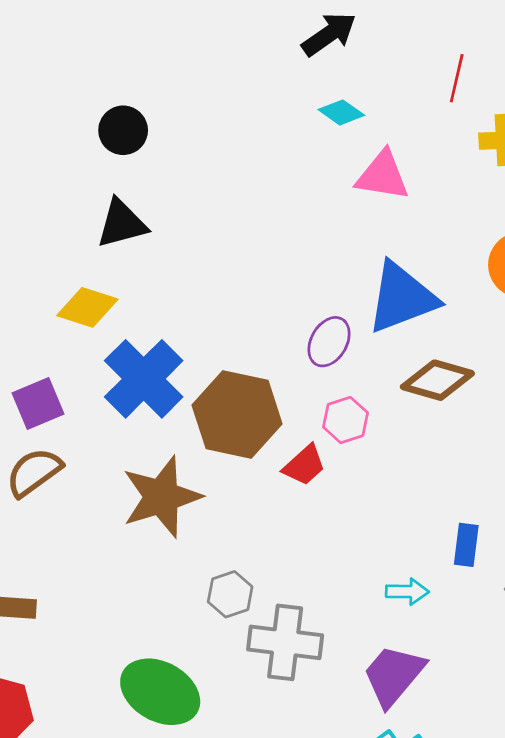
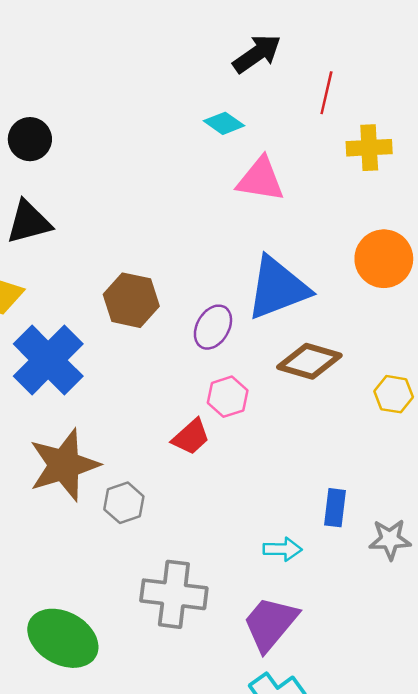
black arrow: (329, 34) -> (257, 54), moved
brown hexagon: (237, 414) -> (131, 300), moved, size x0.7
gray hexagon: (230, 594) -> (124, 503), moved

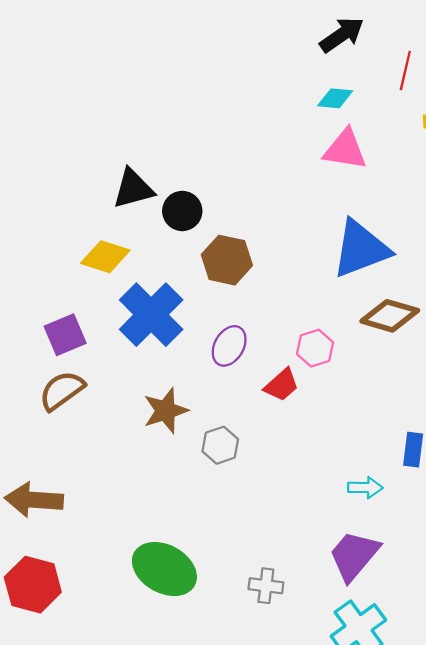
cyan diamond: (224, 123) -> (335, 98), moved, turned -30
black circle: (30, 139) -> (182, 211), moved
purple ellipse: (213, 327) -> (229, 346), moved
brown star: (64, 465) -> (166, 411), size x0.7
gray cross: (174, 594) -> (266, 586), moved, size x0.6

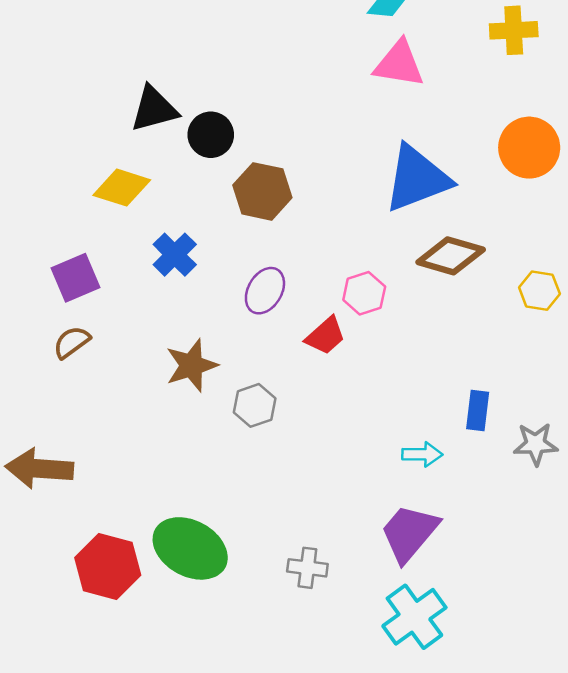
blue cross: (151, 315) -> (175, 255), size x0.6
brown semicircle: (62, 391) -> (72, 342), size x0.7
red hexagon: (33, 585) -> (108, 566), moved

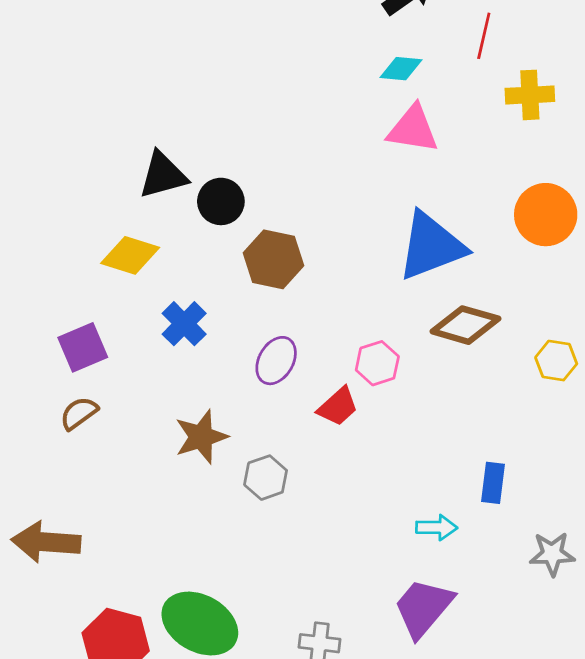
gray star: (536, 444) -> (552, 554), moved

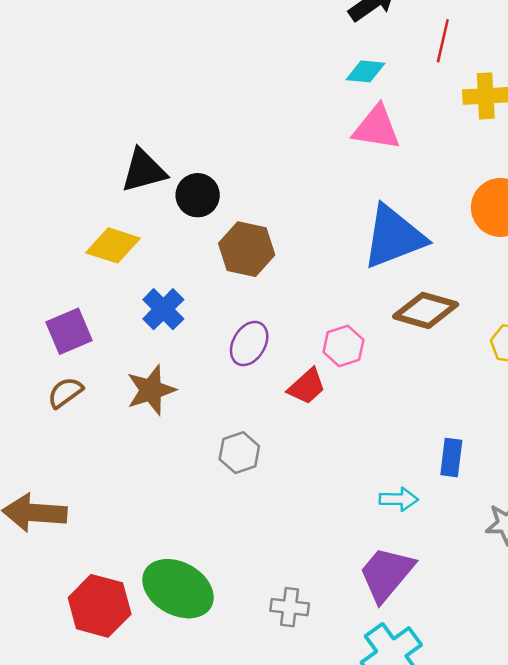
brown star: (201, 437) -> (151, 390), moved

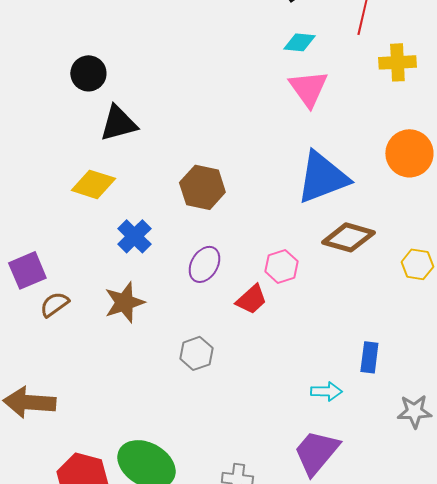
pink triangle: (377, 128) -> (308, 88), turned 45
black circle: (198, 195) -> (88, 73), moved
purple square: (69, 331) -> (27, 270), moved

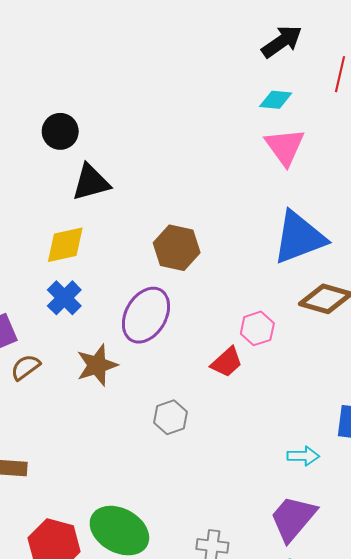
yellow diamond: (93, 184) -> (65, 245), turned -30
blue cross: (134, 236) -> (64, 298), moved
purple ellipse: (204, 264) -> (146, 315), moved, size x1.5

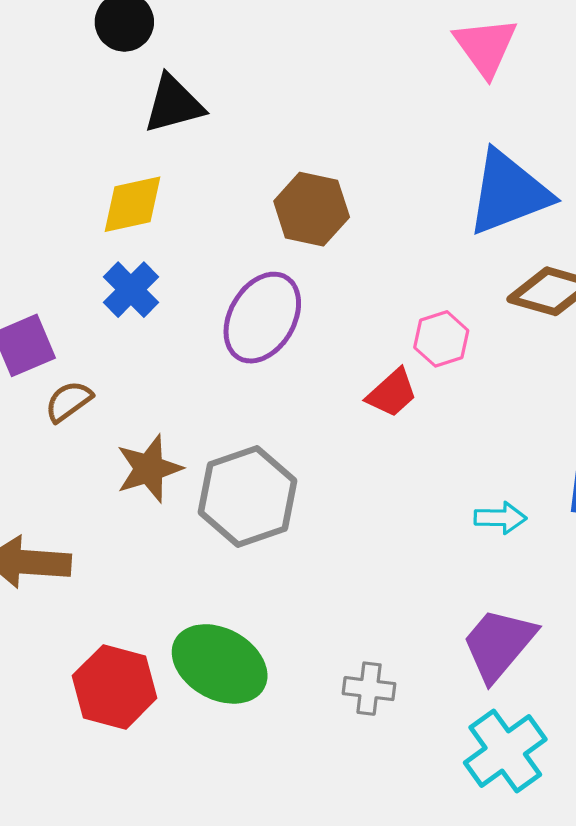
brown star: (97, 365) -> (149, 469), moved
gray hexagon: (170, 417) -> (248, 497), moved, size x1.8
cyan arrow: (303, 456) -> (500, 518), moved

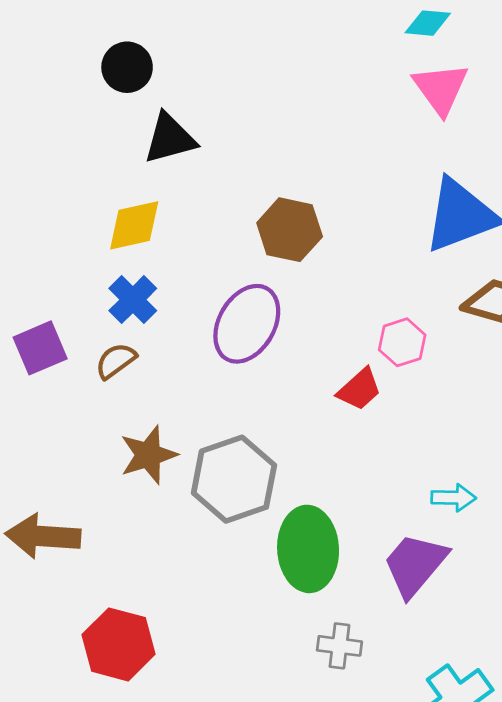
brown semicircle: (69, 401) -> (116, 361), moved
purple trapezoid: (499, 644) -> (415, 565), moved
green ellipse: (220, 664) -> (308, 549), moved, turned 58

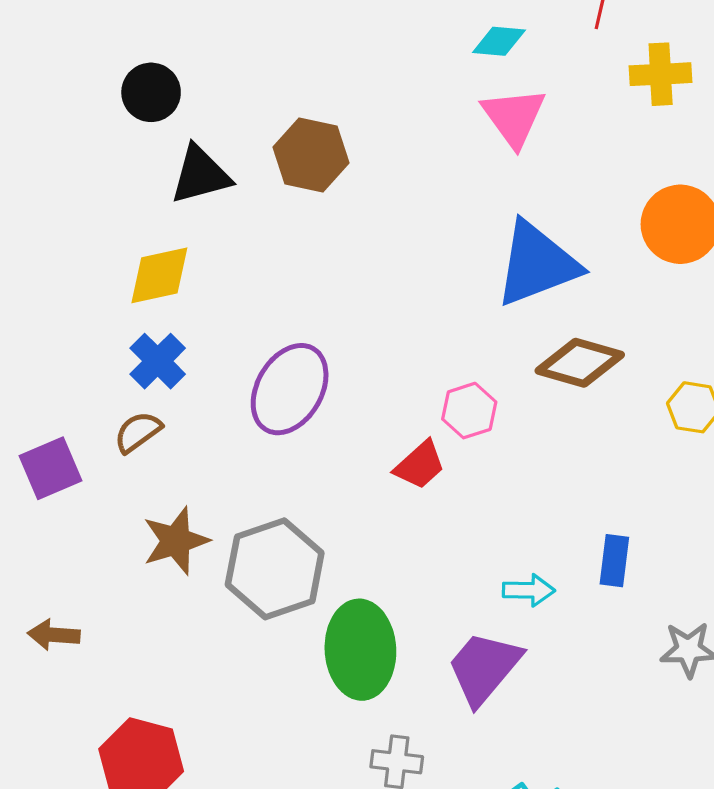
brown hexagon: (290, 230) -> (311, 155), moved
purple square: (40, 348) -> (50, 468), moved
brown arrow: (43, 536) -> (54, 635), size x0.6

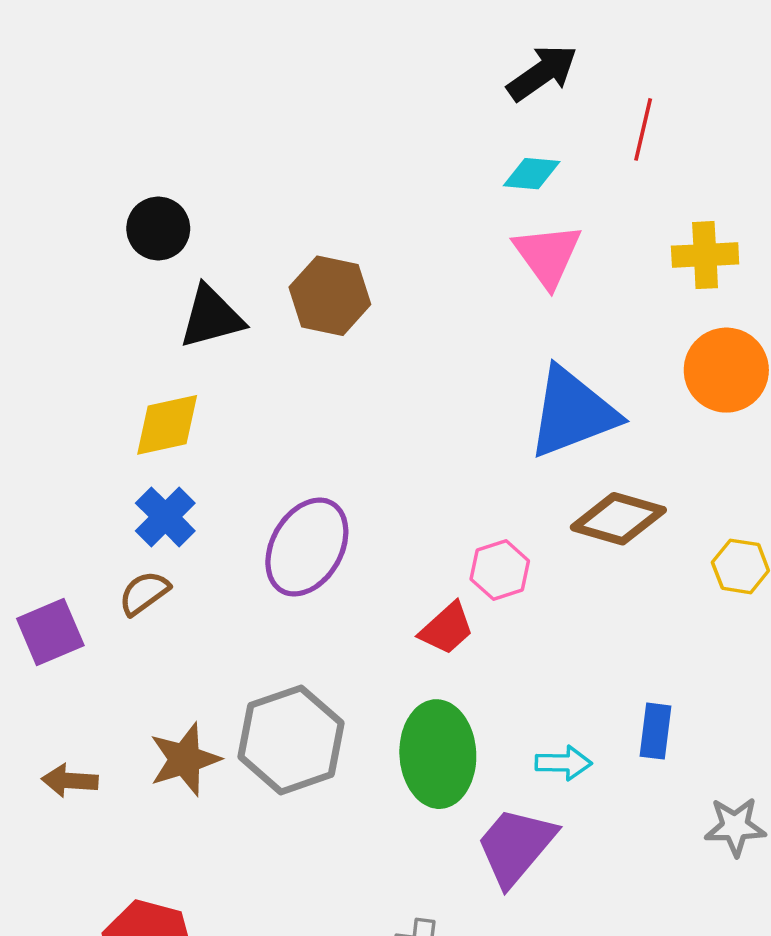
yellow cross: (661, 74) -> (705, 255), moved
brown star: (176, 541) -> (185, 759), moved
brown arrow: (54, 635) -> (70, 781), moved
green ellipse: (360, 650) -> (438, 754), moved

